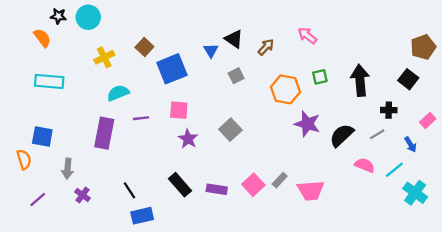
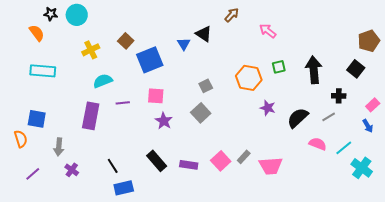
brown arrow: (266, 47) -> (232, 15), moved
gray square: (236, 76) -> (206, 86), moved
purple star: (307, 124) -> (268, 108), size x0.7
blue arrow: (411, 145) -> (368, 126), moved

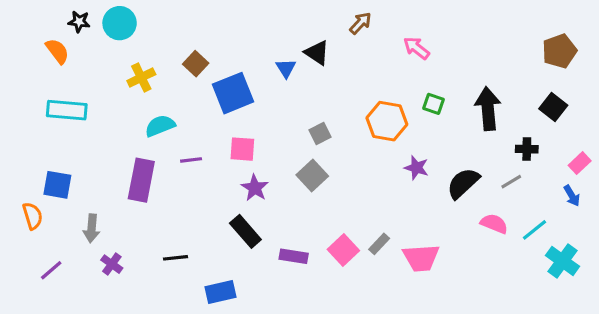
brown pentagon: (369, 41) -> (559, 51), moved
green square: (279, 67) -> (434, 104), turned 32
black rectangle: (157, 161) -> (245, 231), moved
black line: (113, 166) -> (175, 258), turned -63
blue rectangle: (124, 188) -> (221, 292), moved

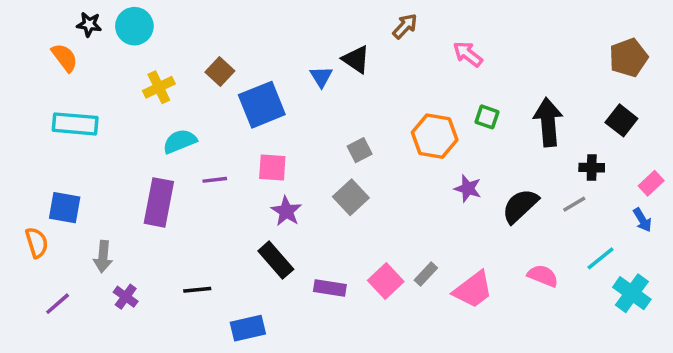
pink semicircle: (494, 224) -> (543, 276), moved
pink trapezoid: (421, 258) -> (473, 290), turned -33

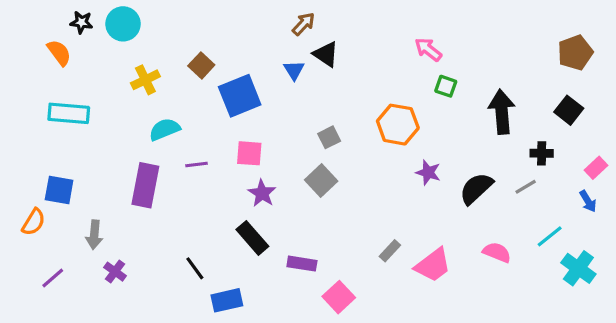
brown arrow: (405, 26) -> (304, 24), moved
green square: (487, 117) -> (446, 86), moved
orange semicircle: (37, 243) -> (34, 222), turned 48
pink square: (386, 281) -> (339, 297), moved
black line: (197, 290) -> (195, 268), moved, turned 60

